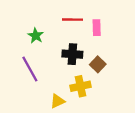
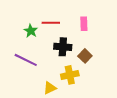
red line: (72, 20) -> (51, 23), moved
purple line: (30, 69) -> (26, 60), turned -35

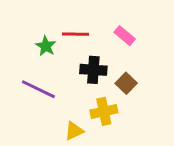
pink rectangle: (84, 24) -> (125, 36), turned -48

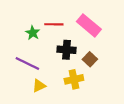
pink rectangle: (125, 36) -> (89, 25), size x1.6
yellow triangle: (74, 131) -> (39, 86), moved

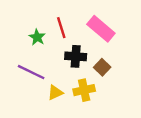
red line: (54, 24) -> (61, 28), turned 72
yellow triangle: (39, 86) -> (55, 93), moved

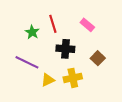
pink rectangle: (101, 29) -> (87, 25), size x0.6
brown square: (102, 67) -> (98, 58), moved

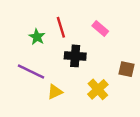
brown square: (98, 58) -> (126, 69), moved, turned -32
yellow cross: (73, 78) -> (98, 89), moved, turned -30

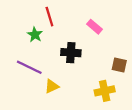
red line: (61, 27) -> (49, 17), moved
yellow cross: (98, 89) -> (105, 91), moved, turned 30

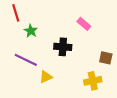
red line: (49, 17) -> (16, 13), moved

